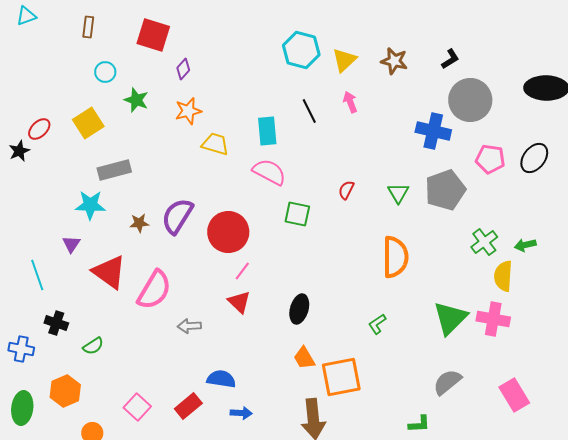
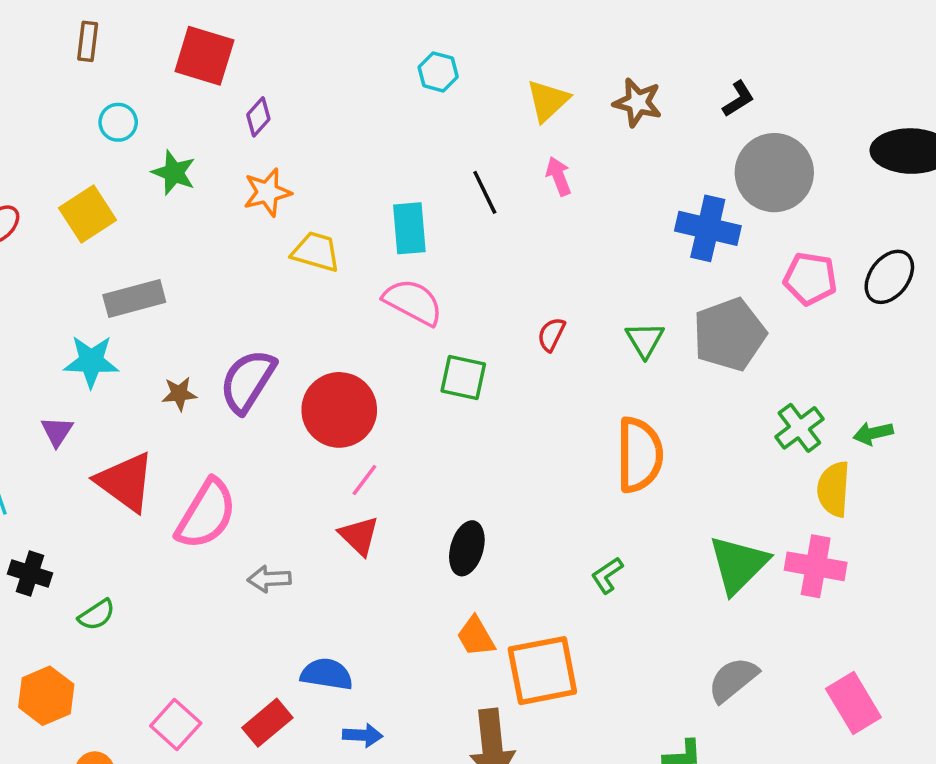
cyan hexagon: (301, 50) -> (438, 72), moved, size x0.6

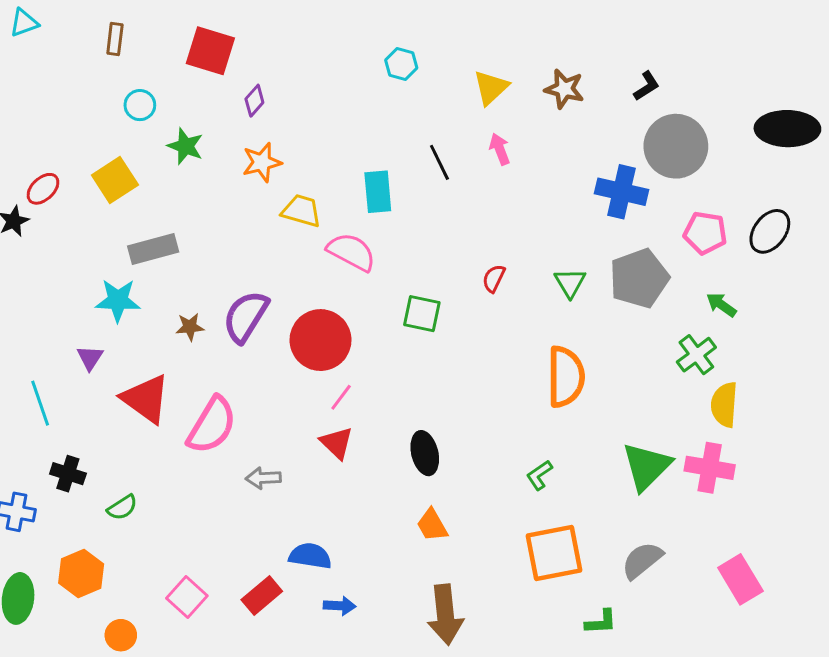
pink semicircle: (413, 302) -> (351, 252), moved
green arrow: (873, 433) -> (721, 305), moved, turned 48
black ellipse: (467, 548) -> (425, 453), turned -30
orange square: (542, 671) -> (554, 553), moved

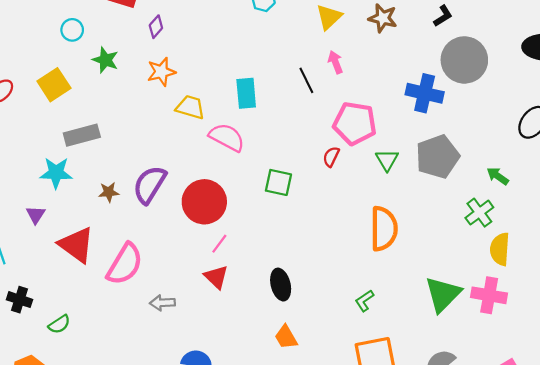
black line: (439, 162) -> (306, 80), moved
pink pentagon: (705, 233) -> (355, 123), moved, size x1.4

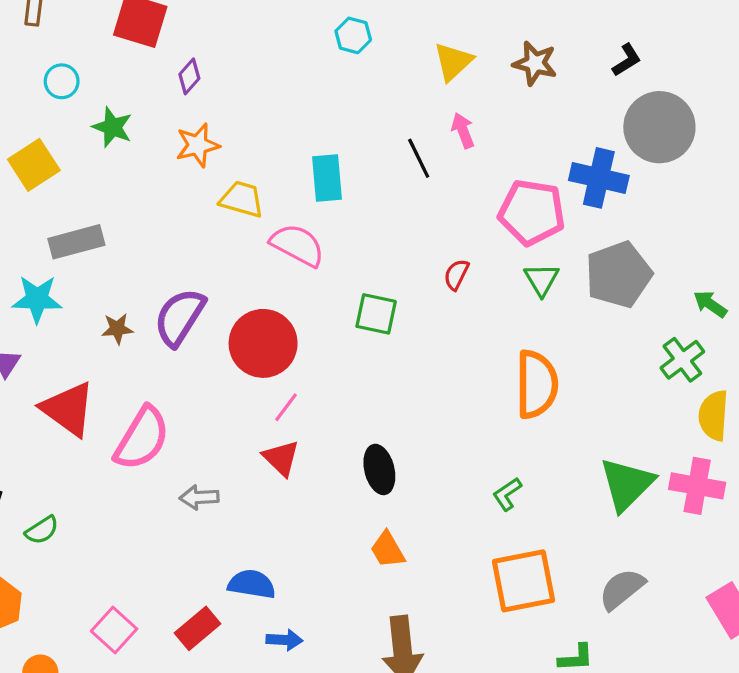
pink pentagon: (355, 123) -> (532, 212), moved

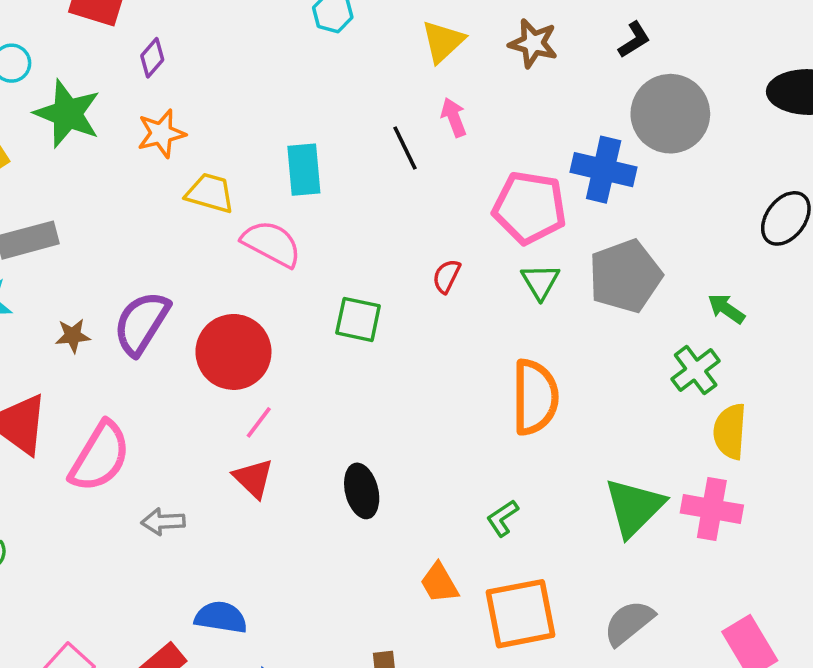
green star: (112, 127) -> (67, 114), size x1.5
orange trapezoid: (388, 550) -> (439, 583), moved

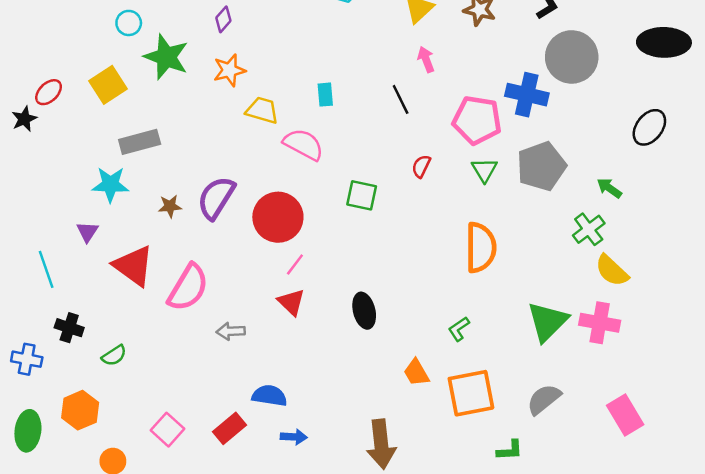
black line: (405, 148) -> (401, 99), moved
cyan rectangle: (304, 170) -> (325, 95), size x0.7
yellow semicircle: (730, 431) -> (612, 271), turned -51

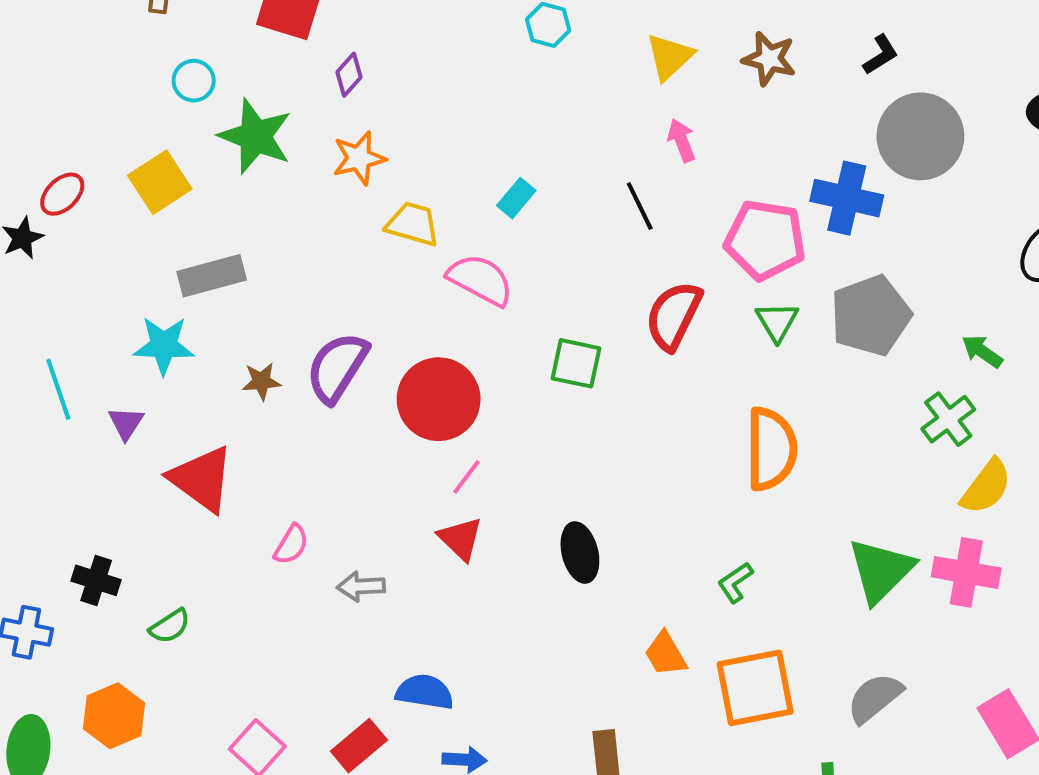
cyan rectangle: (325, 95) -> (516, 198), turned 45
red semicircle: (421, 166) -> (674, 316), size x1.8
cyan line: (46, 269) -> (58, 389), moved
yellow semicircle: (612, 271) -> (986, 487), turned -96
pink semicircle: (188, 288) -> (291, 545), moved, size x0.5

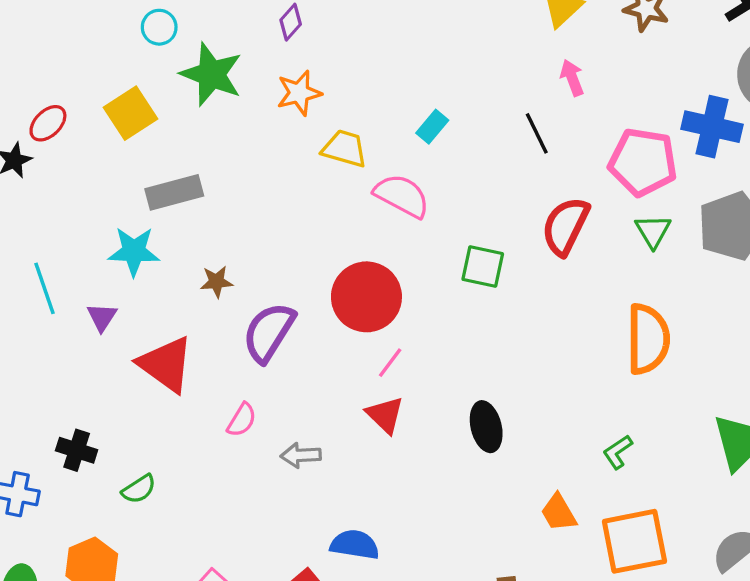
purple semicircle: (337, 367) -> (269, 332), moved

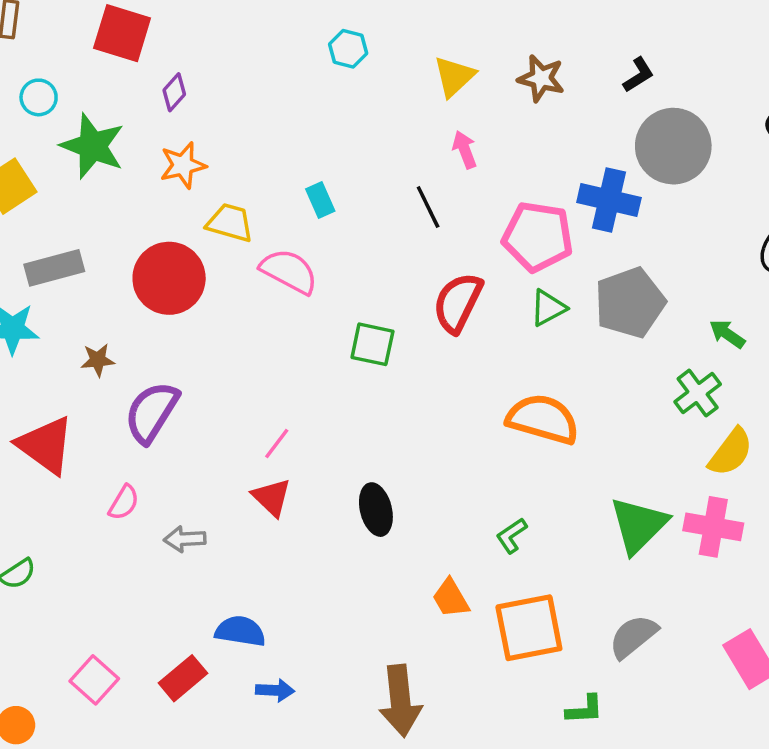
cyan rectangle: (432, 127) -> (320, 200), turned -64
green triangle: (653, 231) -> (548, 308), turned 33
red circle: (366, 297) -> (169, 278), moved
orange semicircle: (648, 339) -> (543, 419), turned -74

